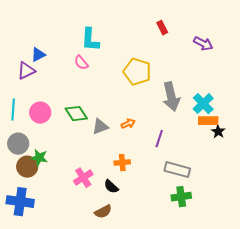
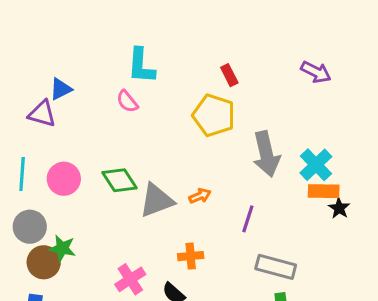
red rectangle: (162, 28) -> (229, 75), moved
purple triangle: (26, 71) -> (42, 114), turned 42
gray triangle: (100, 127) -> (157, 200), size x1.4

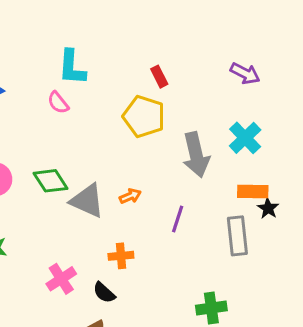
cyan cross: (316, 165) -> (245, 138), moved
gray triangle: (157, 200) -> (87, 201), turned 45
gray rectangle: (276, 267) -> (237, 236), moved, turned 69

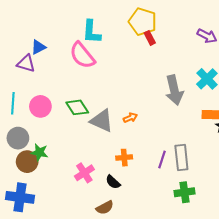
pink semicircle: (58, 103) -> (82, 55), size x1.8
yellow pentagon: (144, 116) -> (143, 22), moved
purple line: (178, 219) -> (162, 160), moved
gray rectangle: (237, 236) -> (181, 158), moved

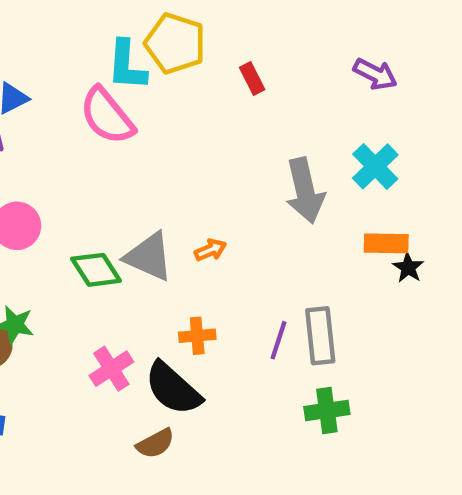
yellow pentagon: (143, 22) -> (175, 43), moved
green diamond: (77, 107) -> (96, 270), moved
black semicircle: (113, 182) -> (173, 389), size x1.8

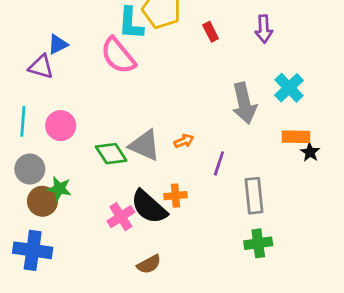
purple arrow: (375, 74) -> (264, 29), moved, turned 60
purple line: (279, 340) -> (219, 163), moved
black semicircle: (173, 389) -> (149, 207), moved

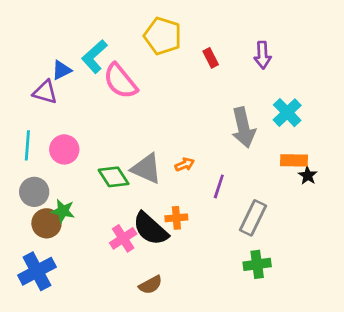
cyan L-shape: (131, 23) -> (94, 56), moved, turned 44
gray rectangle: (254, 196) -> (253, 218), turned 32
blue cross: (33, 250) -> (37, 271), turned -36

